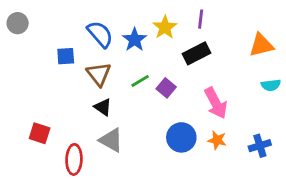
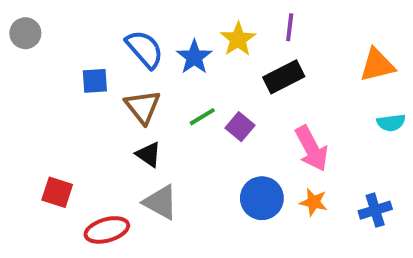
red ellipse: (74, 159) -> (107, 230), turned 72

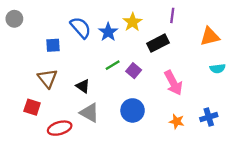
purple line: (290, 27) -> (172, 15), moved
brown triangle: (143, 107) -> (47, 78), moved
blue circle: (262, 198) -> (133, 110), moved
orange star: (314, 202) -> (177, 121), moved

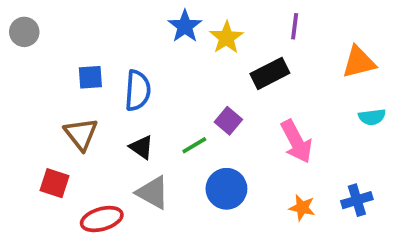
blue semicircle: (81, 28) -> (138, 90), moved, turned 45
blue star: (108, 32) -> (185, 26), moved
green line: (113, 65) -> (194, 145), moved

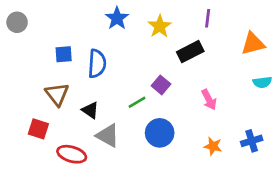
blue star: (185, 26) -> (117, 18), moved
pink arrow: (296, 142) -> (209, 100), size x0.7
black triangle: (141, 147) -> (90, 110), moved
red ellipse: (102, 219) -> (72, 154), turned 32

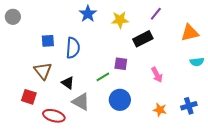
purple line: (208, 18) -> (156, 14), turned 32
yellow star: (160, 26) -> (120, 20), turned 30
purple square: (161, 85) -> (121, 64), turned -32

